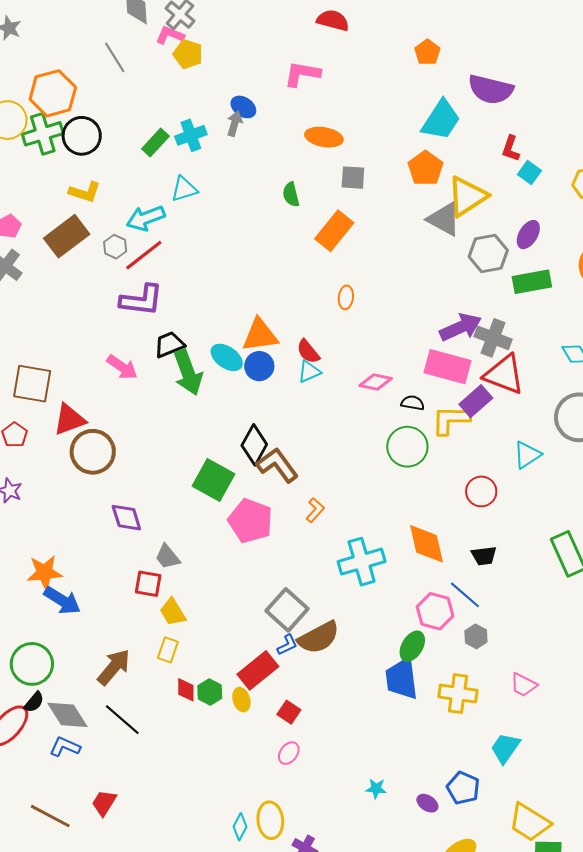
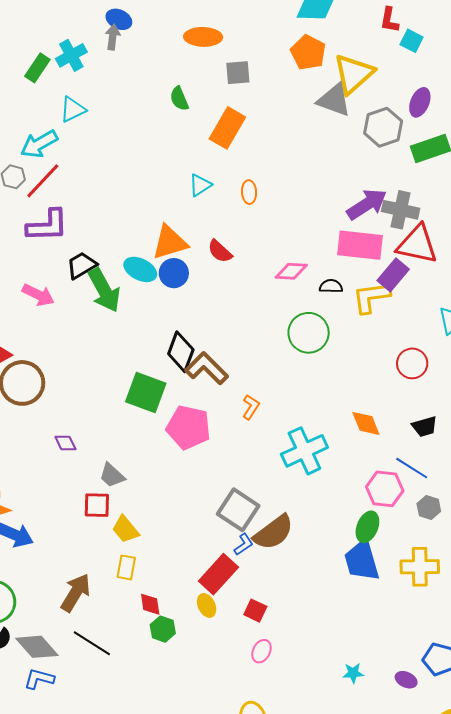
cyan triangle: (309, 372) -> (200, 185), moved
green circle: (407, 447) -> (309, 333), moved
purple diamond: (126, 518) -> (65, 443), size x0.7
orange diamond: (427, 544) -> (366, 423), size x0.7
green hexagon: (210, 692) -> (163, 629), moved

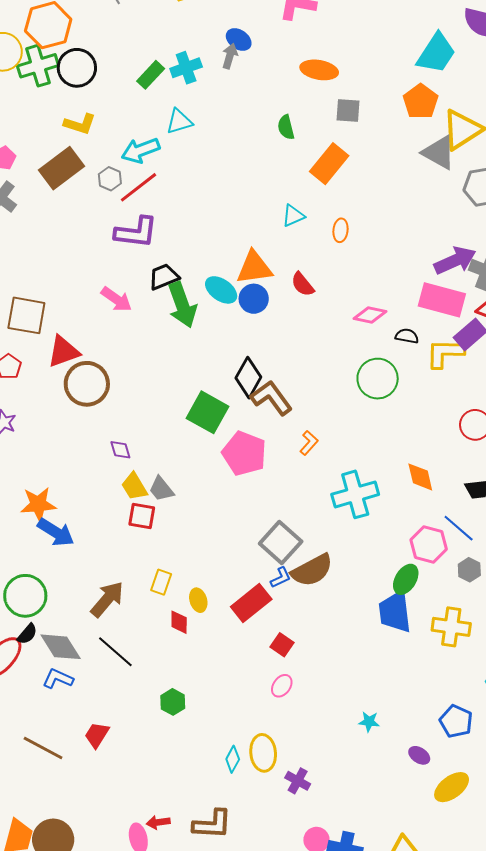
yellow trapezoid: (125, 529) -> (134, 487), moved
yellow ellipse: (207, 605) -> (198, 600), moved
green hexagon: (163, 629) -> (173, 702), moved
purple ellipse: (406, 680) -> (419, 755), moved

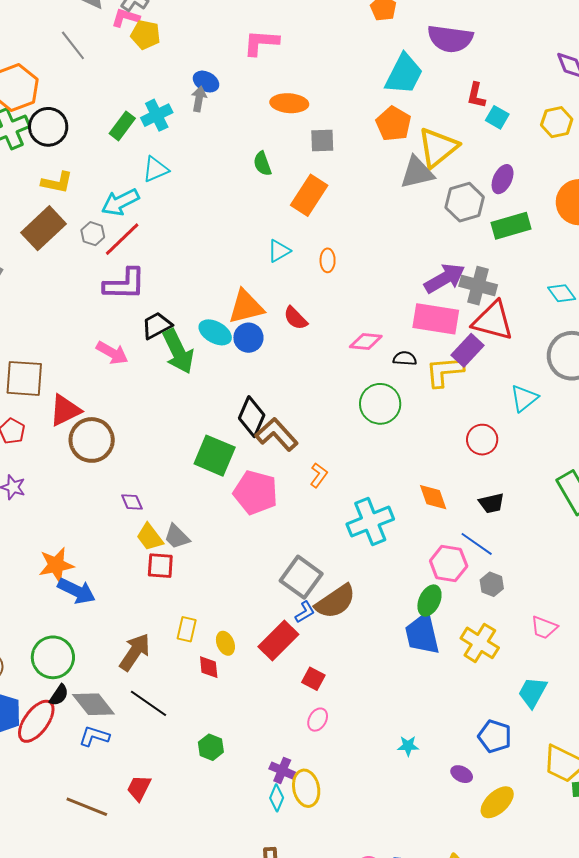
gray triangle: (439, 153) -> (417, 173), turned -36
yellow cross: (451, 627) -> (480, 643), turned 30
purple cross: (298, 781) -> (282, 770), moved

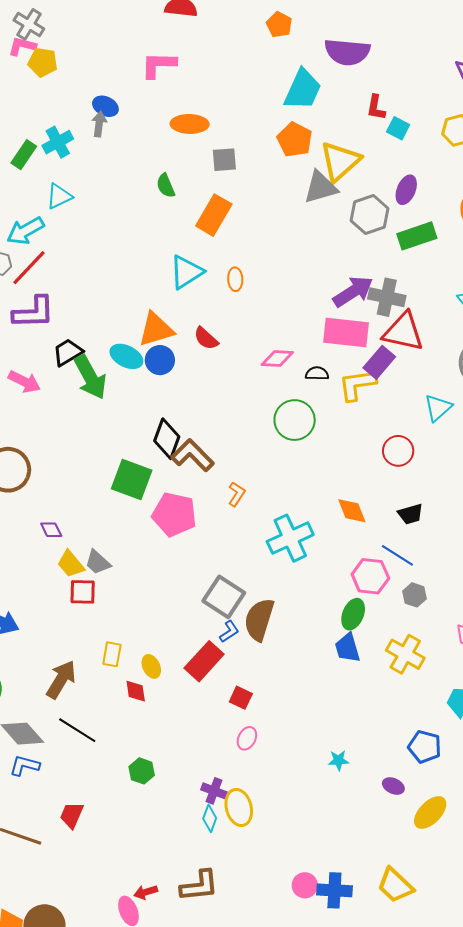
cyan triangle: (279, 251) -> (186, 272), size x1.5
brown semicircle: (335, 601) -> (259, 620), turned 144
blue trapezoid: (422, 634) -> (347, 648), size x0.7

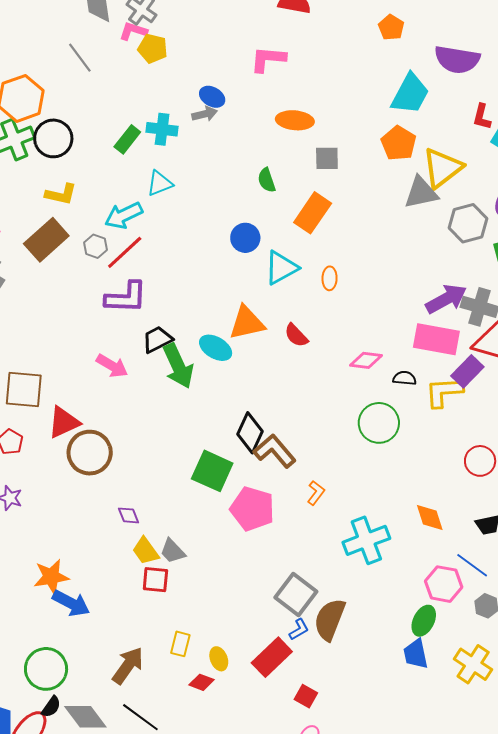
gray arrow: (99, 124) -> (205, 114), turned 65
cyan cross: (58, 142) -> (162, 129), turned 32
blue circle: (160, 360) -> (245, 238), moved
red diamond: (136, 691) -> (201, 682), turned -65

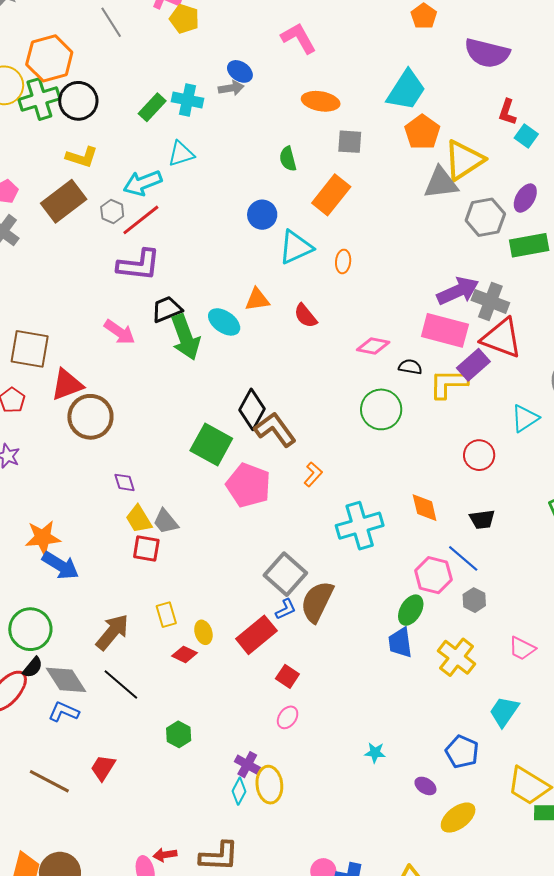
pink L-shape: (268, 59) -> (299, 38), turned 51
cyan trapezoid: (410, 94) -> (406, 90), moved
orange triangle: (247, 323) -> (257, 299), size x0.7
yellow rectangle: (180, 644) -> (166, 615), turned -35

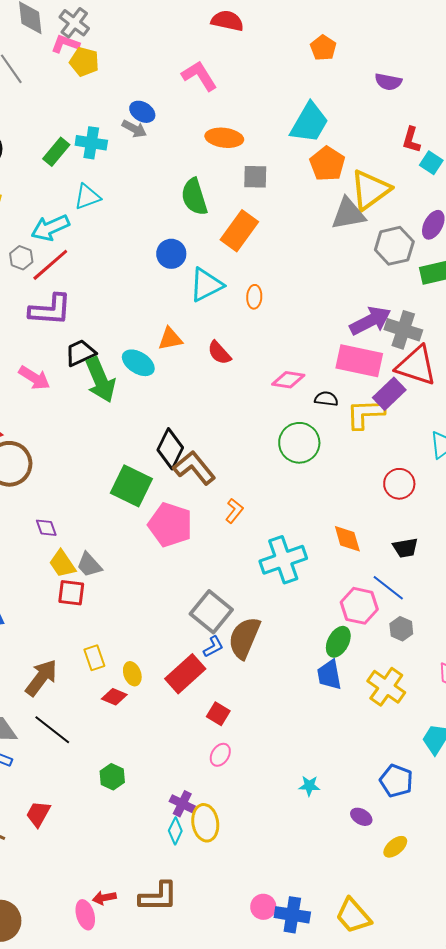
purple semicircle: (487, 53) -> (388, 82), size x0.6
gray arrow: (231, 88) -> (134, 129), turned 40
green semicircle: (288, 159) -> (194, 197), size x1.5
yellow ellipse: (458, 818) -> (395, 847), size x0.7

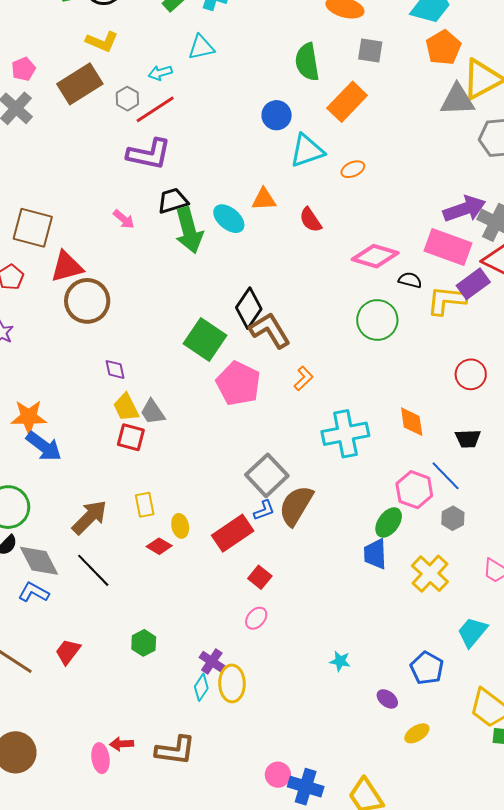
cyan arrow: (50, 228) -> (160, 73), size x0.6
orange ellipse: (254, 297) -> (353, 169), turned 55
pink arrow: (34, 378) -> (124, 219), size x0.7
pink diamond: (288, 380) -> (375, 256), size x1.4
green hexagon: (112, 777) -> (144, 643), moved

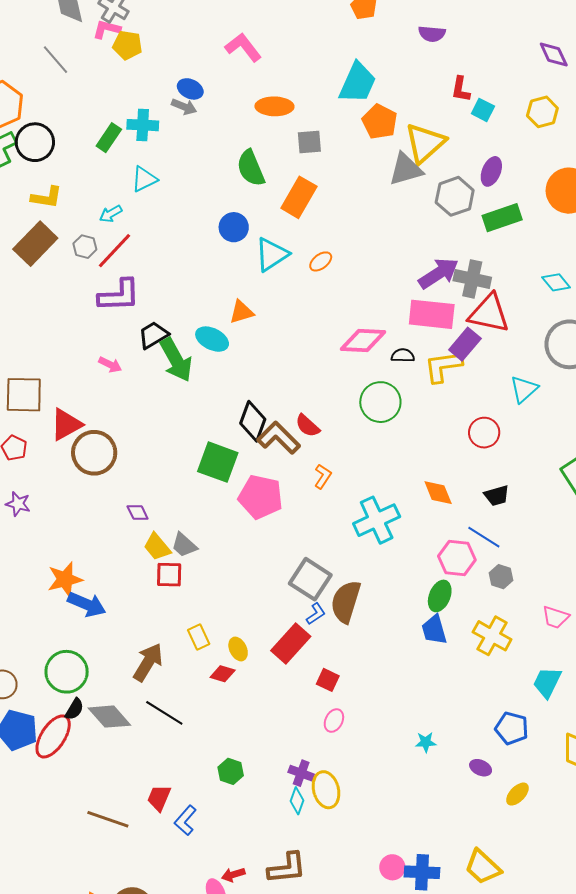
red semicircle: (310, 220) -> (307, 426), moved
blue L-shape: (34, 592) -> (185, 820), moved, turned -64

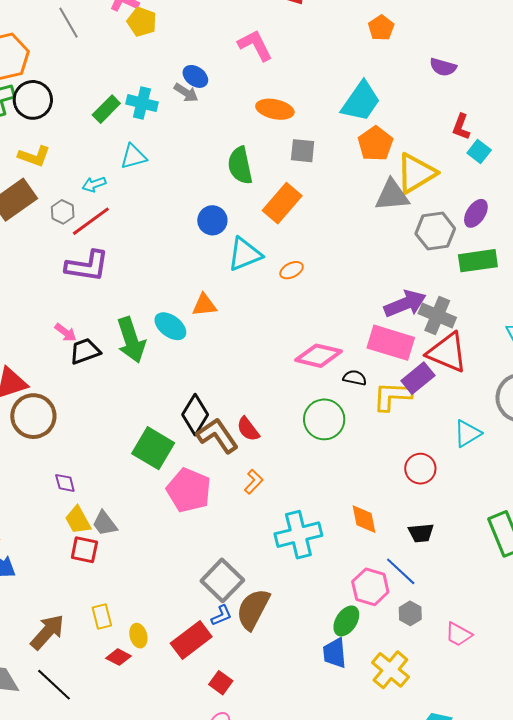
black trapezoid: (153, 335) -> (85, 351), moved
pink trapezoid: (555, 617) -> (459, 634), moved

